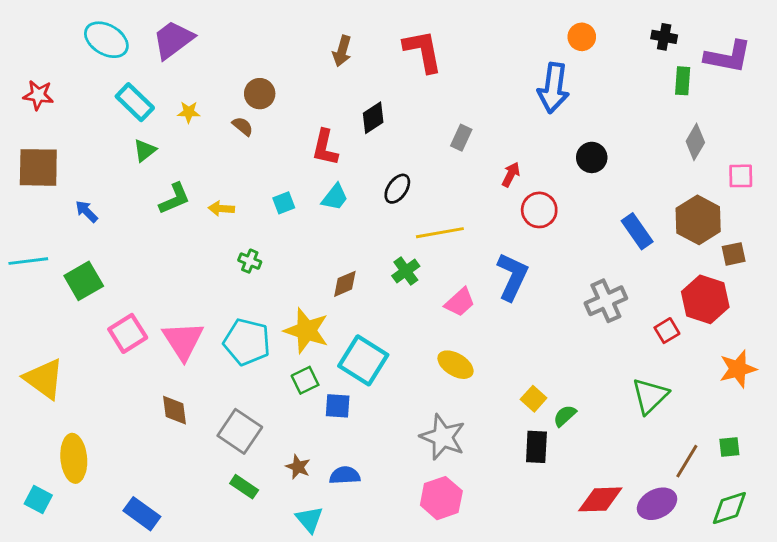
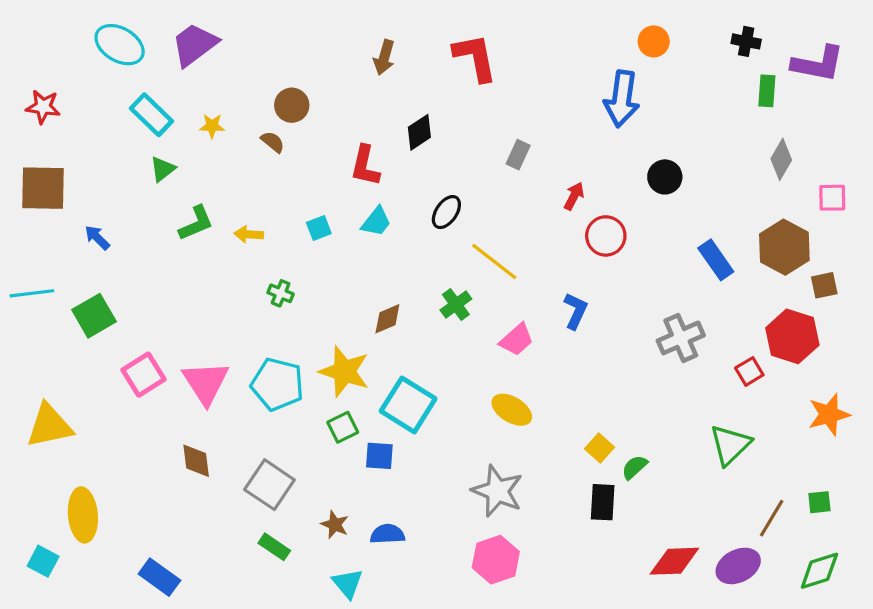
yellow line: (440, 233) -> (494, 261), turned 48
blue L-shape: (512, 277) -> (576, 311), size x0.7
yellow triangle: (44, 379) -> (49, 426), turned -48

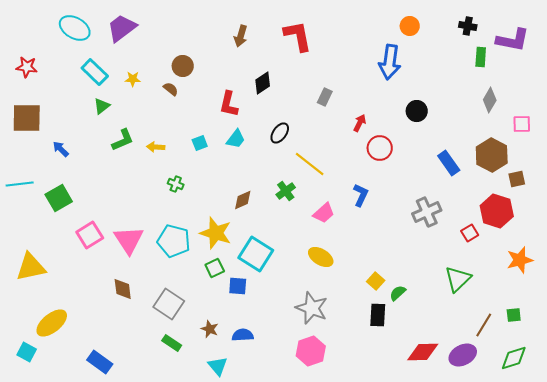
yellow ellipse: (83, 515) -> (52, 323), turned 56

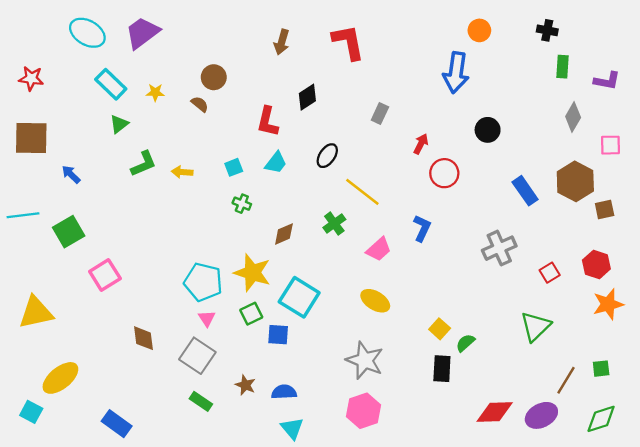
purple L-shape: (513, 40) -> (607, 81), moved, size x0.7
green cross: (176, 184) -> (242, 204), moved
red hexagon: (497, 211) -> (596, 264), moved, size x0.7
pink triangle: (129, 240) -> (207, 318), moved, size x0.5
cyan triangle: (218, 366) -> (292, 428), moved

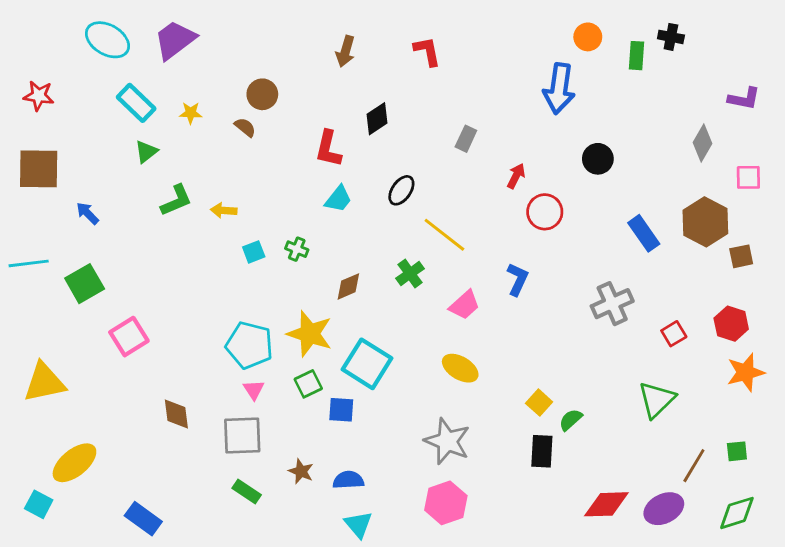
red L-shape: (348, 42) -> (427, 51), size x0.7
green rectangle: (562, 67) -> (637, 56), moved
cyan square: (234, 167) -> (254, 252), moved
gray square: (197, 356) -> (242, 436), turned -36

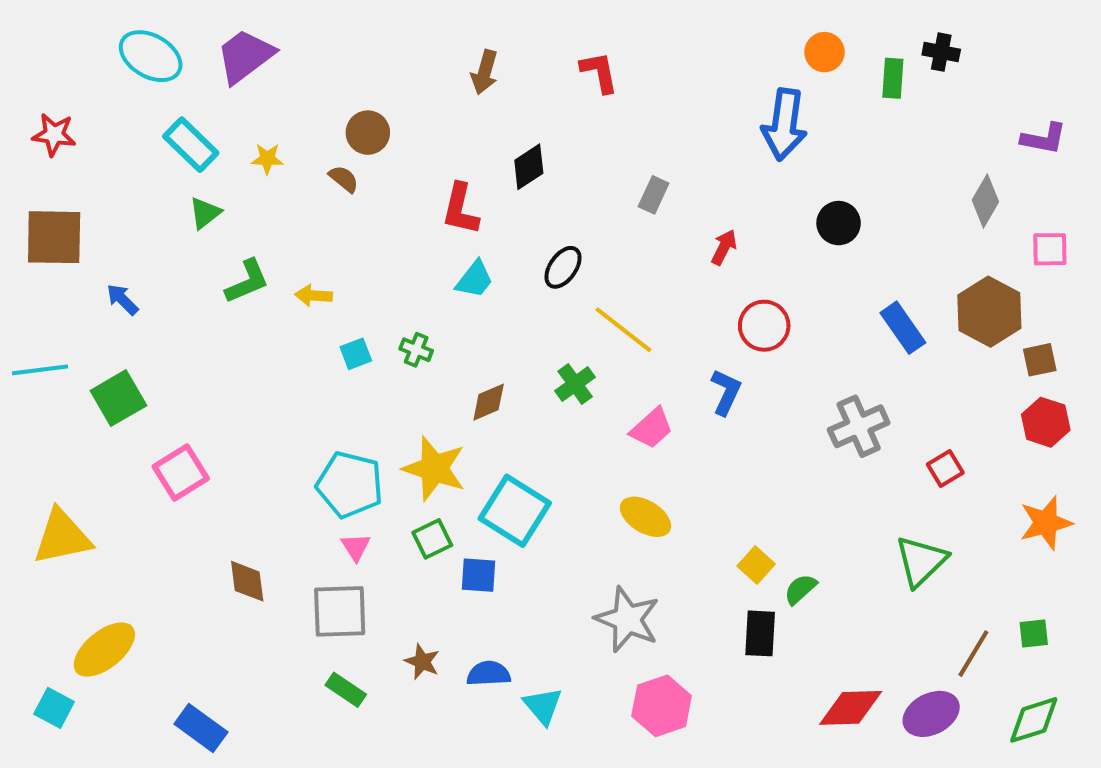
red circle: (545, 212) -> (764, 326), moved
red hexagon: (731, 324) -> (1046, 422), moved
pink hexagon: (446, 503) -> (662, 706), moved
cyan triangle: (358, 524) -> (543, 706), moved

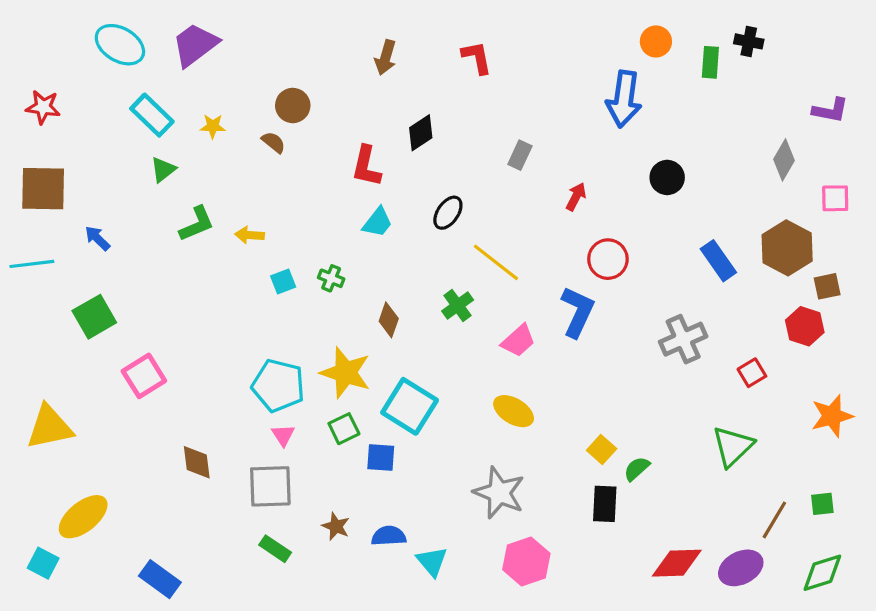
cyan line: (40, 370) -> (32, 264), moved
blue L-shape: (726, 392) -> (578, 312), size x1.4
brown diamond: (489, 402) -> (389, 320), turned -48
red hexagon: (1046, 422) -> (805, 326), moved

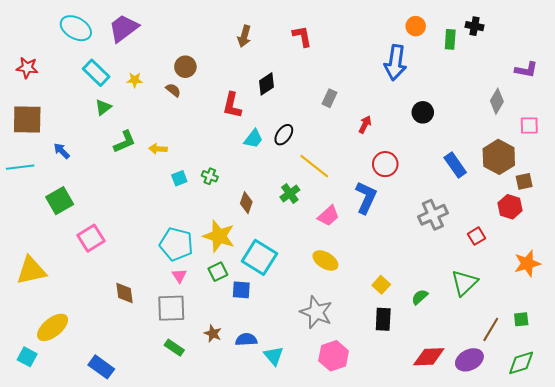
cyan trapezoid: (378, 222) -> (253, 139), moved
green semicircle: (637, 469) -> (420, 297), moved

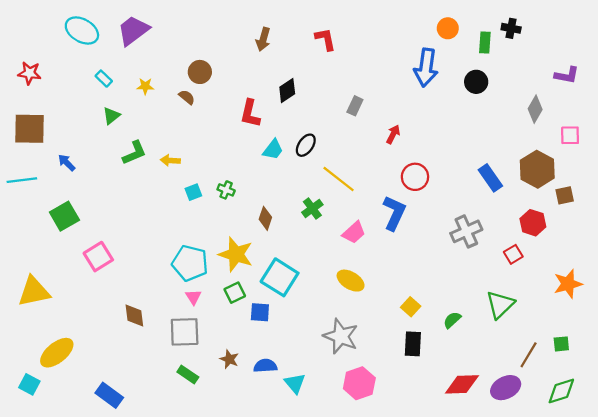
cyan rectangle: (96, 73) -> (104, 79), size x0.6
black circle: (423, 112) -> (476, 82), moved
red hexagon: (510, 207) -> (533, 223), moved

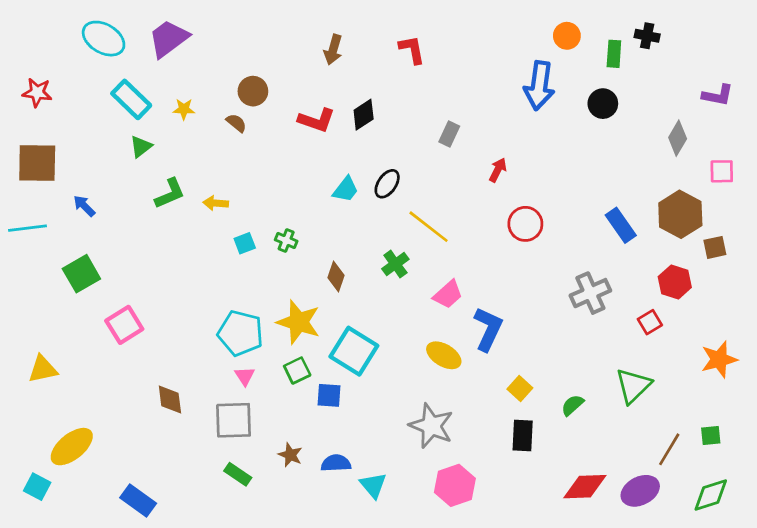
cyan rectangle: (104, 79) -> (131, 99), size x1.8
red L-shape: (250, 113) -> (317, 120), moved, turned -84
blue L-shape: (394, 213) -> (488, 329), moved
yellow triangle: (34, 291) -> (43, 369), size x0.7

